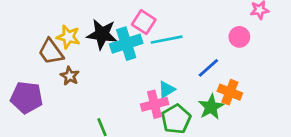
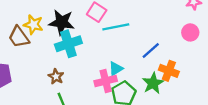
pink circle: (239, 37) -> (190, 32), moved
cyan cross: (126, 44) -> (68, 44), moved
brown star: (70, 76) -> (56, 76), moved

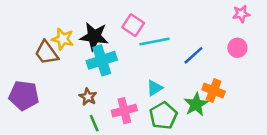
blue line: (151, 51) -> (193, 55), moved
pink cross: (106, 81) -> (124, 111), moved

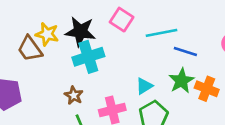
cyan line: (154, 41) -> (161, 33), moved
blue line: (193, 55) -> (185, 51), turned 60
green star: (196, 104) -> (181, 81), moved

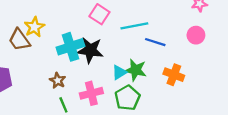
black star: (80, 32) -> (90, 50), moved
yellow star: (47, 34) -> (34, 27), turned 30
green star: (181, 81) -> (136, 70), moved, turned -30

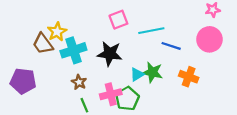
pink square: (99, 14) -> (118, 20), turned 36
pink circle: (196, 35) -> (209, 39), size x1.5
cyan cross: (70, 47) -> (73, 50), moved
green pentagon: (127, 98) -> (127, 99), moved

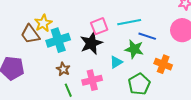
pink square: (118, 20) -> (99, 26), moved
black star: (110, 54) -> (91, 43), turned -30
green star: (152, 72) -> (134, 49), moved
green pentagon: (127, 99) -> (139, 84), moved

